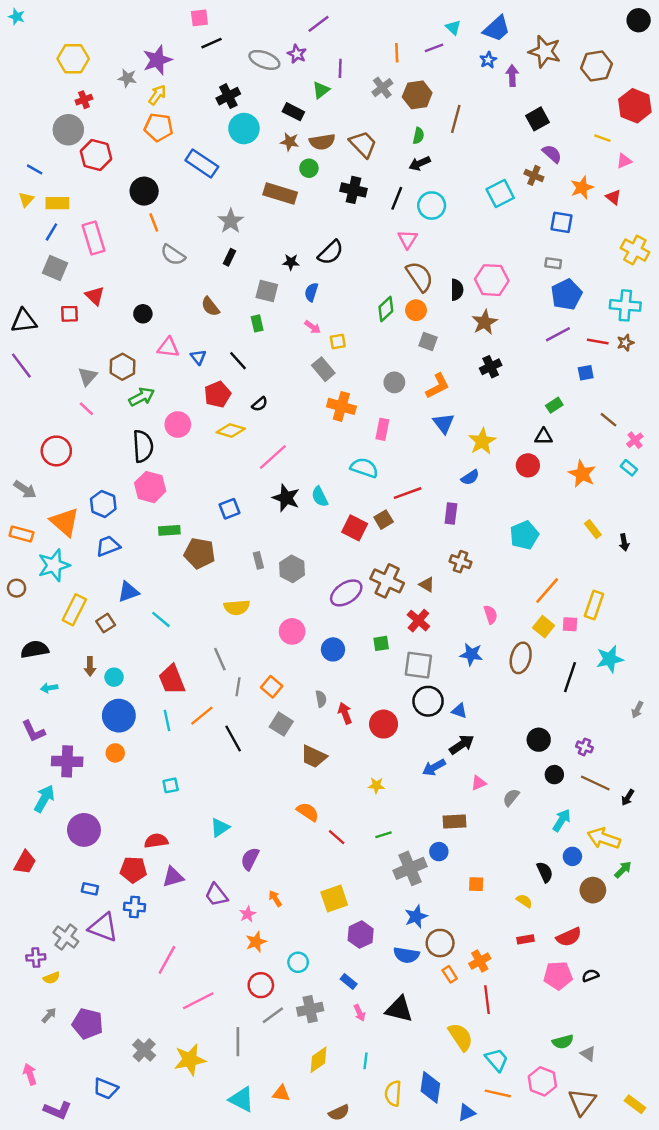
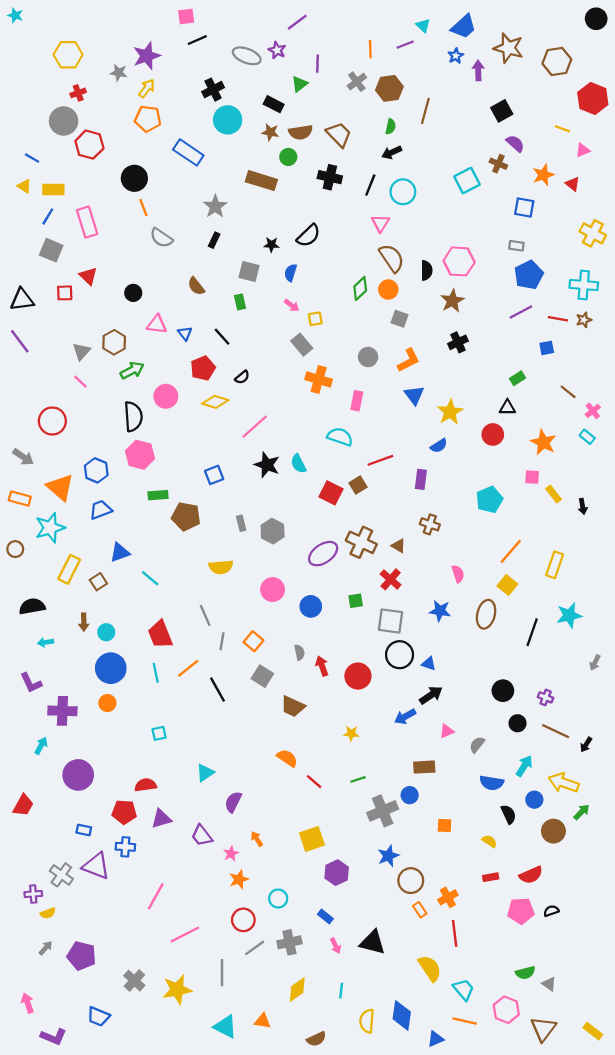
yellow triangle: (26, 200) -> (24, 186), turned -40
pink square: (570, 624) -> (532, 477), moved
cyan arrow: (44, 799) -> (41, 746), size x0.7
blue semicircle: (406, 955) -> (492, 783), moved

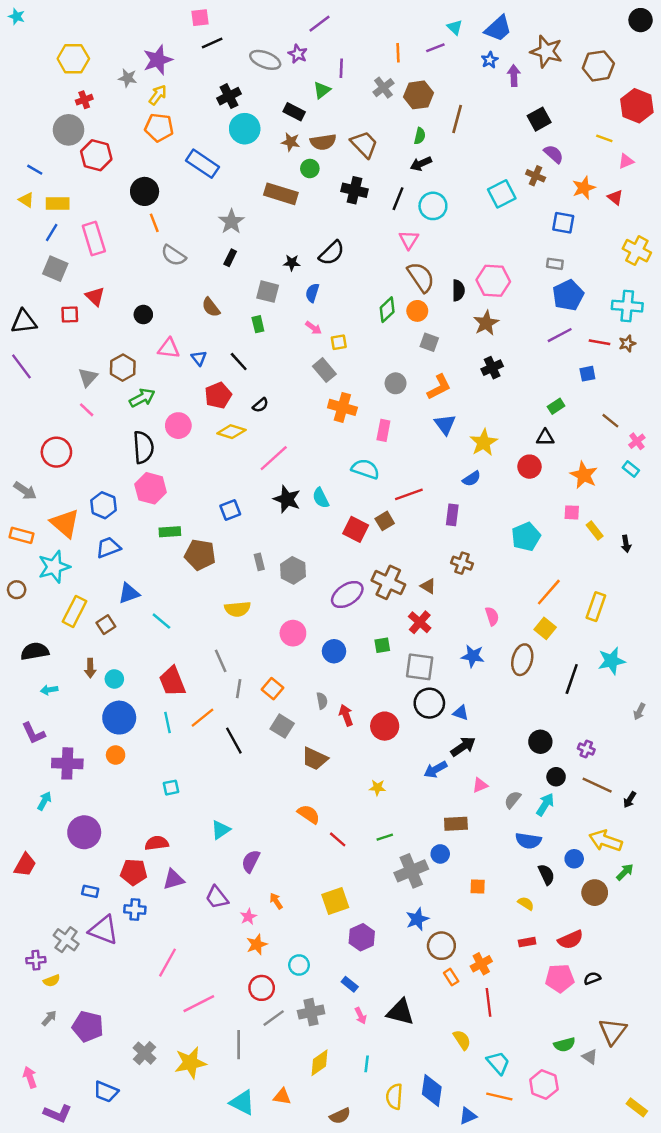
cyan arrow: (524, 766) -> (545, 804), moved
yellow semicircle: (430, 968) -> (462, 1040), size x0.7
brown triangle: (543, 1029) -> (613, 1031), moved

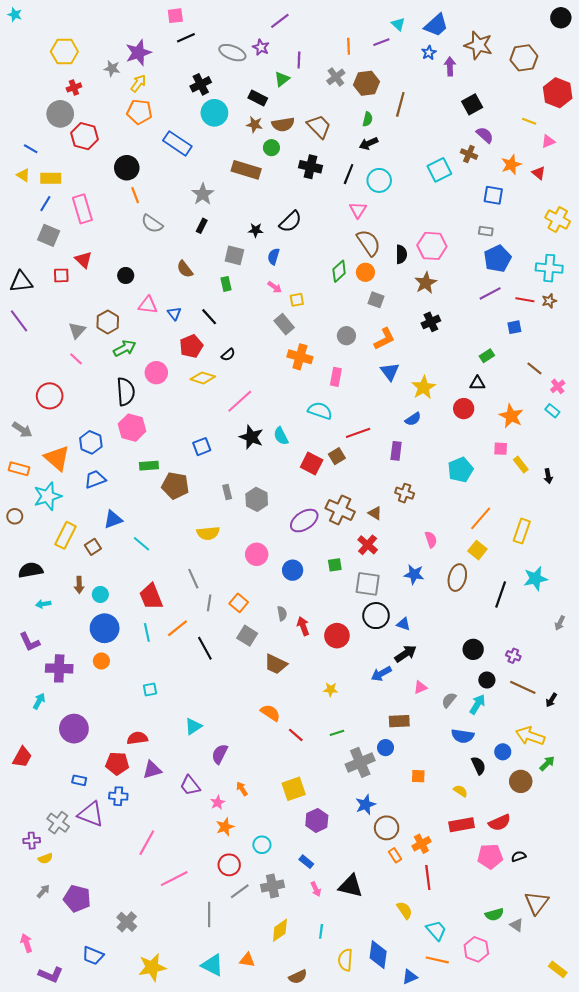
red rectangle: (527, 942) -> (462, 825), size x1.6
yellow star: (190, 1063) -> (152, 967), moved

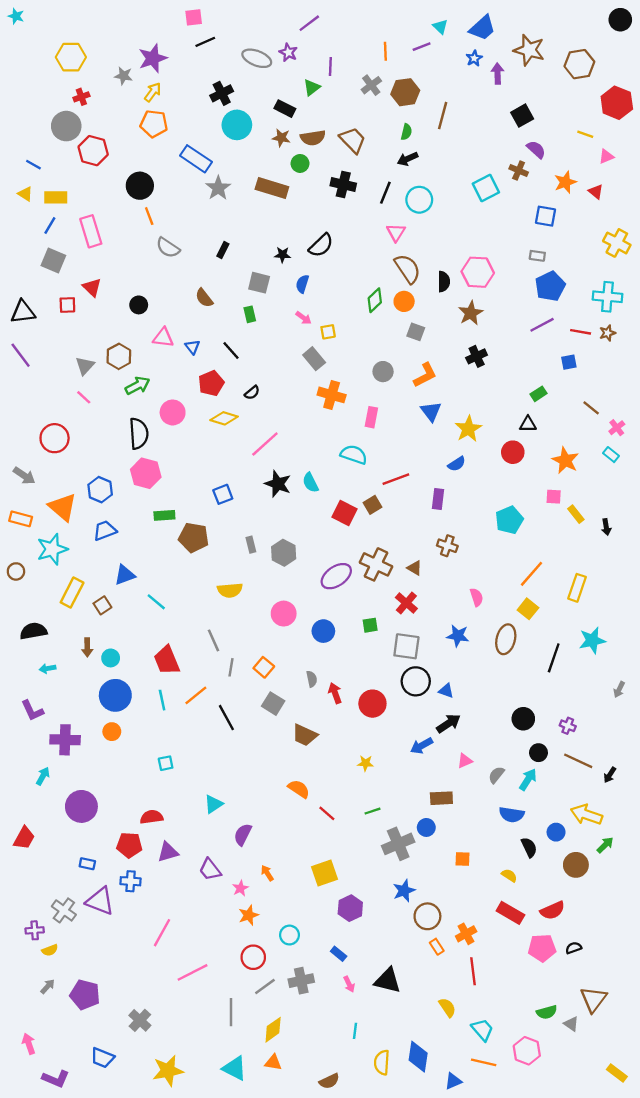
gray star: (203, 194) -> (218, 188), moved
red rectangle: (462, 825) -> (510, 913), turned 40
yellow diamond: (280, 930) -> (273, 1030), moved

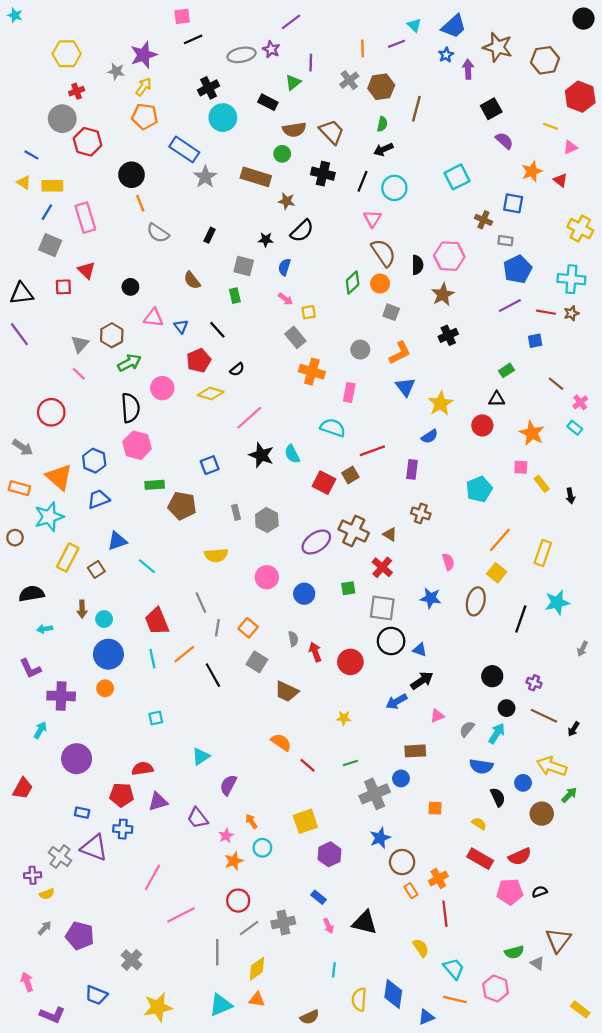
gray ellipse: (257, 58) -> (242, 55), turned -32
brown star: (281, 138) -> (287, 201), moved
brown cross: (519, 170) -> (483, 220), moved
cyan circle: (289, 935) -> (262, 848), moved
cyan triangle: (235, 1068) -> (221, 1005), turned -50

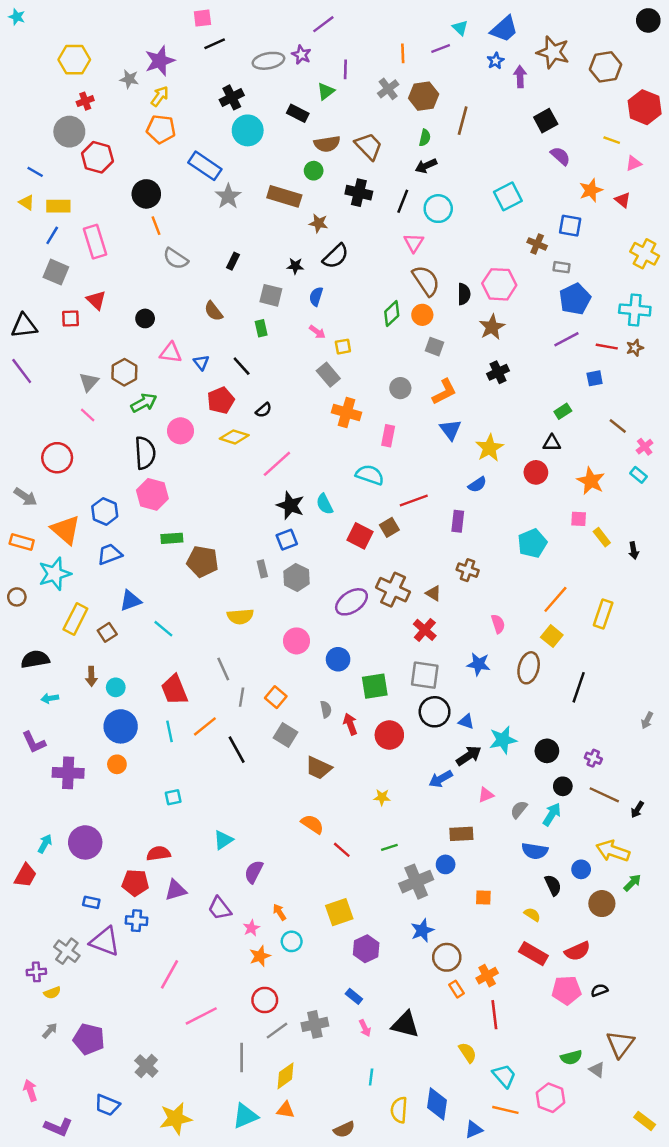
blue square: (210, 465) -> (287, 540), moved
green square: (348, 588) -> (375, 686), moved, size x1.6
cyan star: (557, 603) -> (503, 740), moved
cyan arrow: (40, 730) -> (45, 844), moved

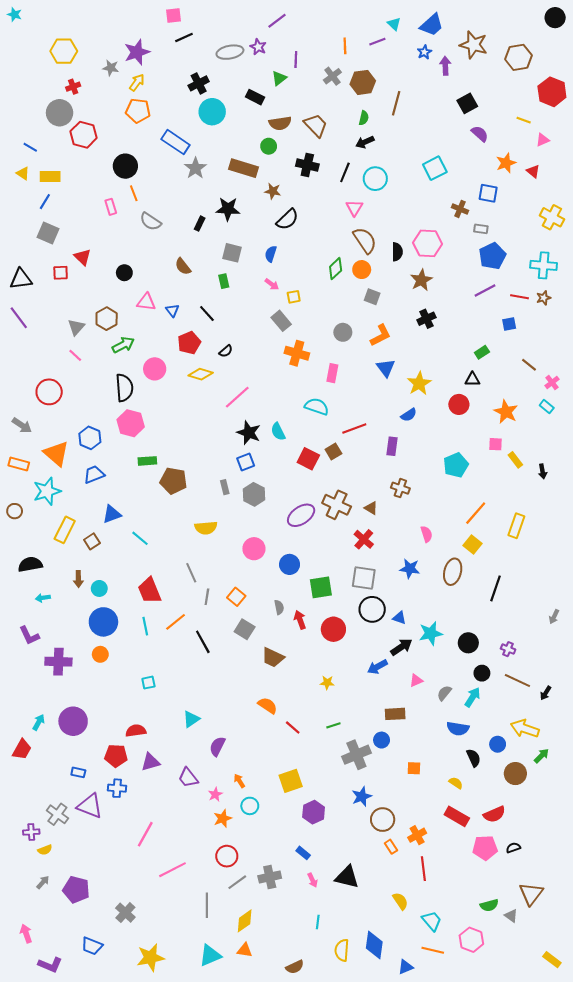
pink rectangle: (95, 242) -> (111, 207), moved, size x0.6
black star: (295, 266) -> (228, 209), moved, size x1.6

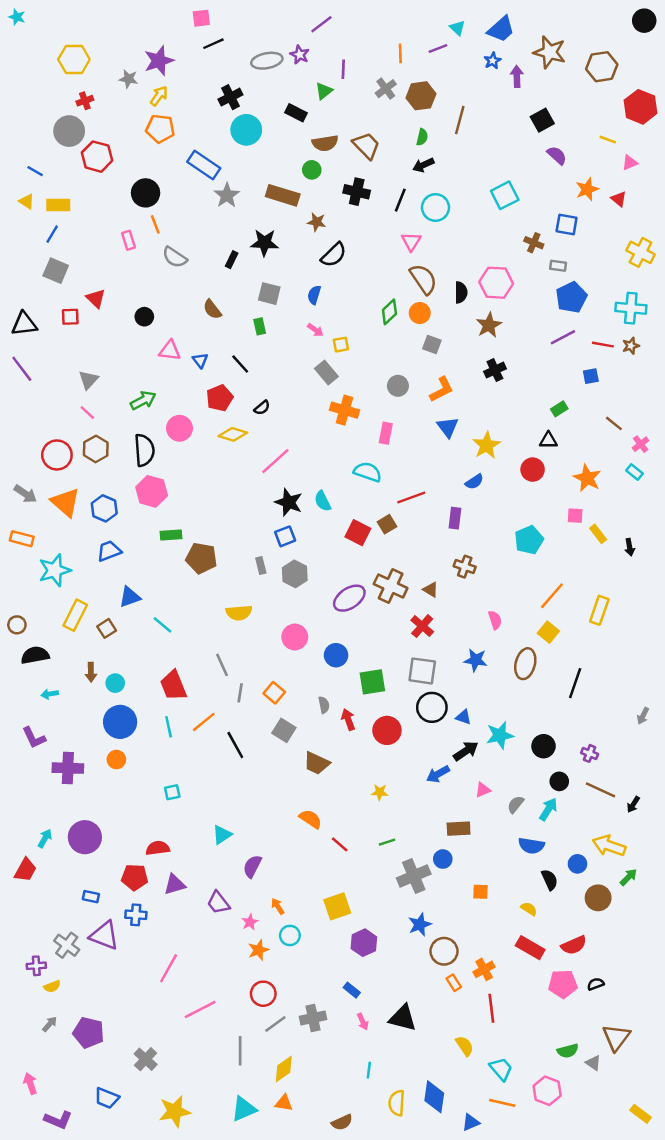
brown hexagon: (107, 319) -> (96, 449), moved
orange triangle: (56, 454) -> (65, 502), moved
brown circle: (15, 511) -> (17, 625), moved

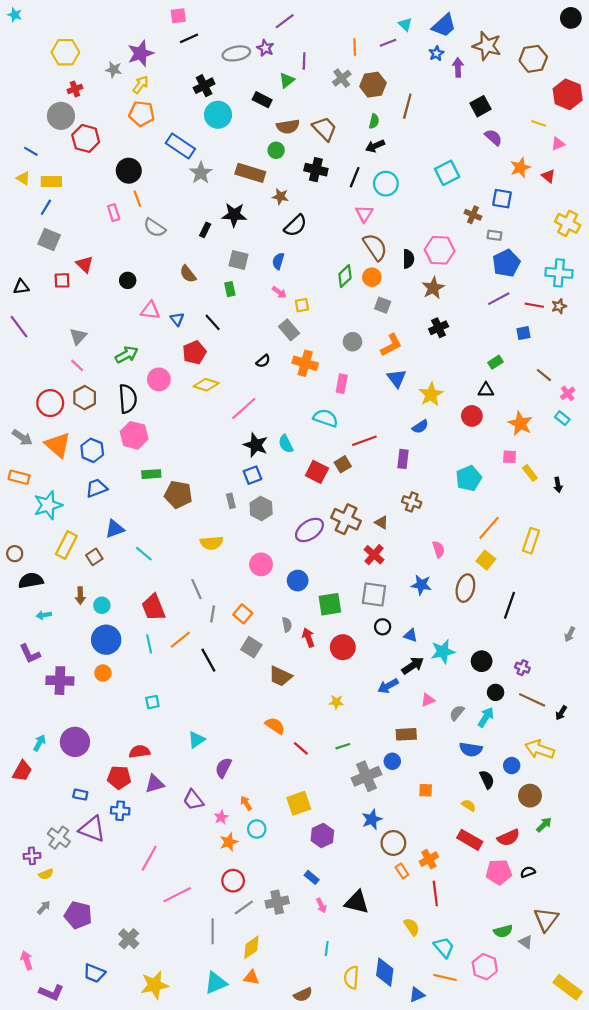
black triangle: (24, 324) -> (21, 287), size x0.7
black semicircle: (262, 408) -> (263, 361), moved
black circle: (432, 707) -> (383, 627), size x0.6
green arrow: (628, 877) -> (544, 825), moved
yellow rectangle: (641, 1114) -> (568, 987), size x1.5

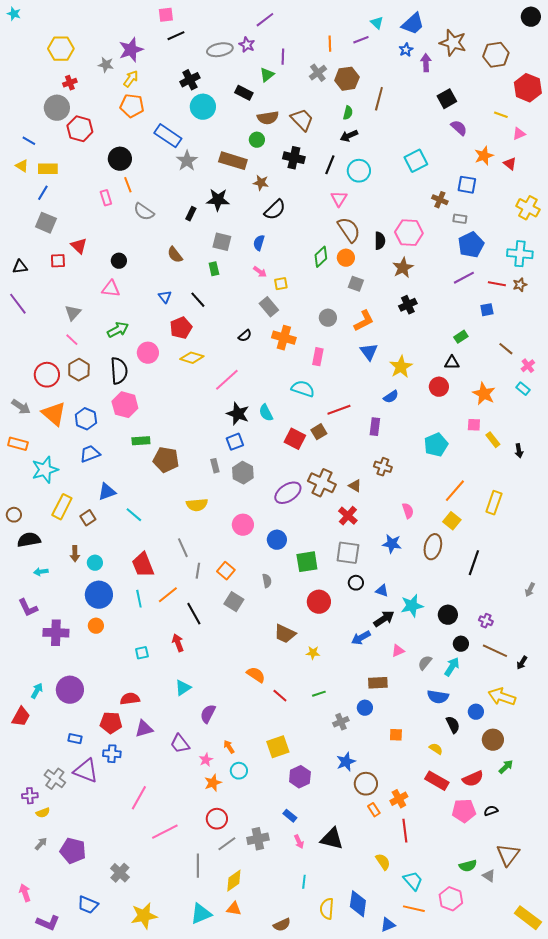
pink triangle: (150, 311) -> (111, 289), moved
red arrow: (308, 638) -> (178, 643), moved
brown trapezoid: (280, 676) -> (285, 634), moved
gray cross: (366, 776) -> (341, 722), size x0.6

